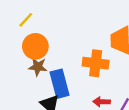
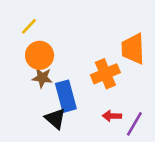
orange cross: (96, 63) -> (105, 74), turned -30

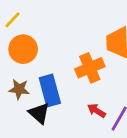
brown star: (42, 78) -> (19, 89), moved
red arrow: (112, 116) -> (97, 111), turned 30

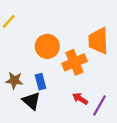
orange circle: (23, 49) -> (47, 46), moved
blue rectangle: (50, 91) -> (40, 82), size x0.6

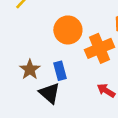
brown star: (14, 80) -> (30, 69), turned 30

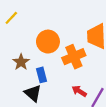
brown star: (30, 69) -> (21, 62), moved

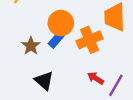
blue rectangle: (42, 75) -> (56, 40), moved, turned 56

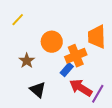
blue rectangle: (56, 40) -> (67, 70), moved
red arrow: (96, 78) -> (81, 88), size x1.6

